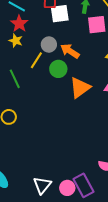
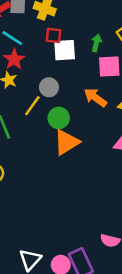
orange arrow: (70, 51) -> (95, 98), moved
orange triangle: (80, 88) -> (67, 142), moved

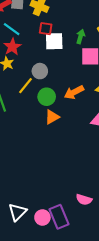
orange arrow: (95, 98) -> (74, 92), moved, turned -66
orange triangle: (67, 142) -> (52, 117), size x0.7

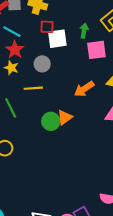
gray circle: (40, 71) -> (42, 64), moved
yellow line: (26, 86) -> (33, 88), turned 54
green circle: (47, 97) -> (51, 121), moved

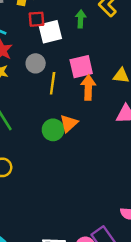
pink square: (96, 50) -> (81, 67), moved
yellow line: (33, 88) -> (53, 83), moved, turned -72
orange arrow: (84, 89) -> (88, 88), turned 132

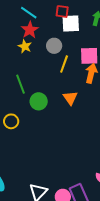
orange triangle: (69, 123) -> (70, 98), turned -35
green circle: (53, 130) -> (39, 101), moved

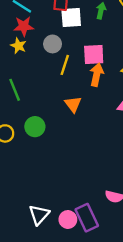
red star: (30, 30) -> (24, 26), turned 30
green circle: (39, 101) -> (35, 127), moved

